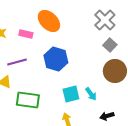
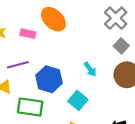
blue hexagon: (56, 59) -> (49, 79), moved
cyan square: (71, 94) -> (78, 100), turned -36
cyan arrow: (91, 94) -> (90, 69), moved

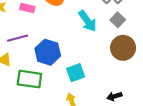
cyan arrow: (90, 69) -> (88, 21), moved, size x1.5
cyan square: (78, 100) -> (76, 73), turned 30

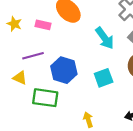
cyan square: (76, 73) -> (104, 78), moved

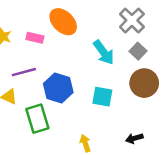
cyan square: (104, 78) -> (102, 97), turned 30
green rectangle: (45, 98) -> (37, 119), turned 65

